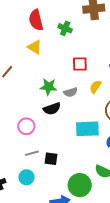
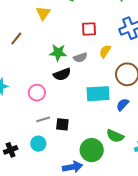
yellow triangle: (35, 47) -> (43, 13), turned 35

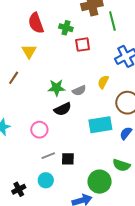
yellow triangle: (43, 13) -> (29, 51), moved
red square: (89, 29) -> (83, 45), moved

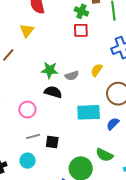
green cross: (66, 28) -> (81, 11), moved
black semicircle: (63, 109) -> (53, 92), turned -144

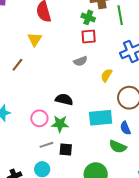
green star: (50, 70) -> (60, 124), moved
gray semicircle: (72, 76) -> (80, 61), moved
blue semicircle: (113, 124) -> (125, 128), turned -64
green semicircle: (104, 155) -> (118, 147), moved

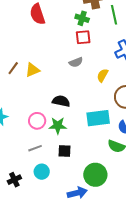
yellow triangle: (35, 39) -> (32, 70), moved, turned 35
gray line: (46, 145) -> (35, 148), moved

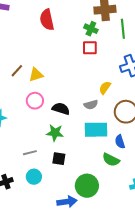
gray semicircle: (76, 62) -> (91, 105), moved
pink circle: (37, 121) -> (35, 101), moved

